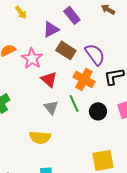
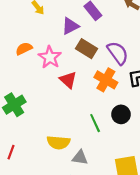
green line: (74, 103) -> (95, 123), moved
gray triangle: (51, 107) -> (80, 158), moved, turned -42

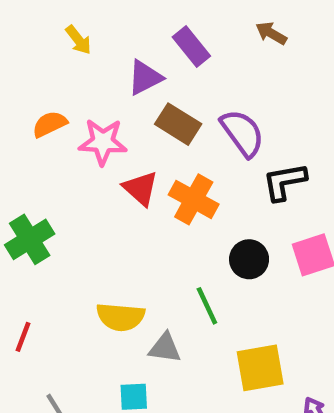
pink star: (50, 57) -> (103, 142), turned -30
orange cross: (106, 80) -> (194, 199), moved
green line: (95, 123) -> (207, 306), moved

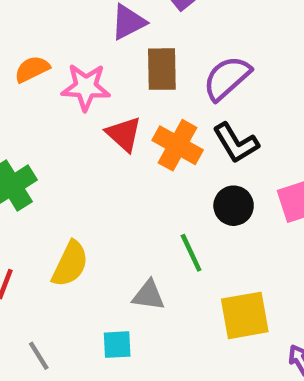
brown rectangle: (178, 124) -> (162, 69), turned 57
purple semicircle: (242, 133) -> (227, 78), turned -96
black L-shape: (285, 182) -> (236, 143), moved, turned -111
yellow semicircle: (121, 317) -> (70, 264), moved, turned -69

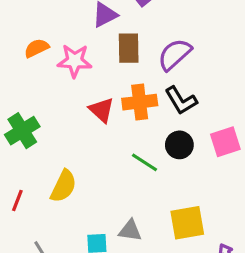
red triangle: (124, 134) -> (102, 110), moved
orange cross: (178, 145) -> (140, 102), turned -36
green line: (191, 253) -> (144, 162), moved, turned -32
gray triangle: (148, 295) -> (130, 231), moved

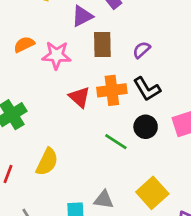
purple semicircle: (175, 54) -> (142, 50), size x0.6
yellow square: (187, 223) -> (152, 193), turned -32

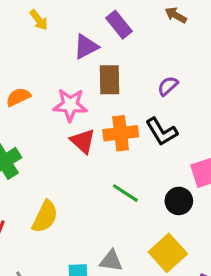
orange semicircle: (24, 44) -> (18, 97), moved
purple semicircle: (142, 50) -> (168, 86), moved
pink star: (57, 55) -> (70, 105), moved
black circle: (146, 127) -> (179, 201), moved

